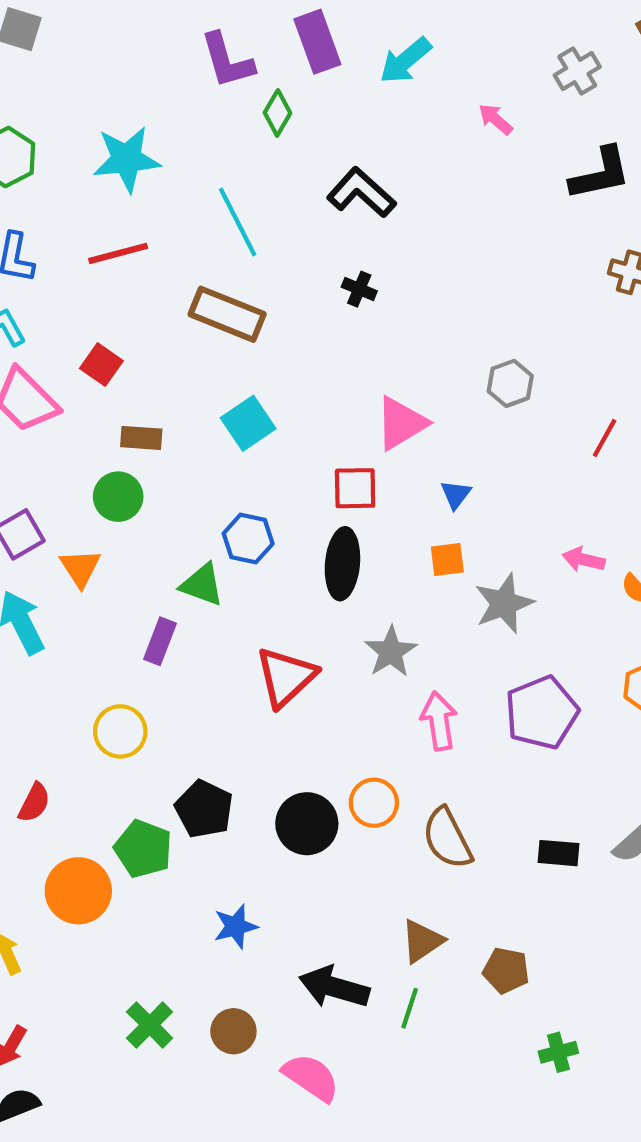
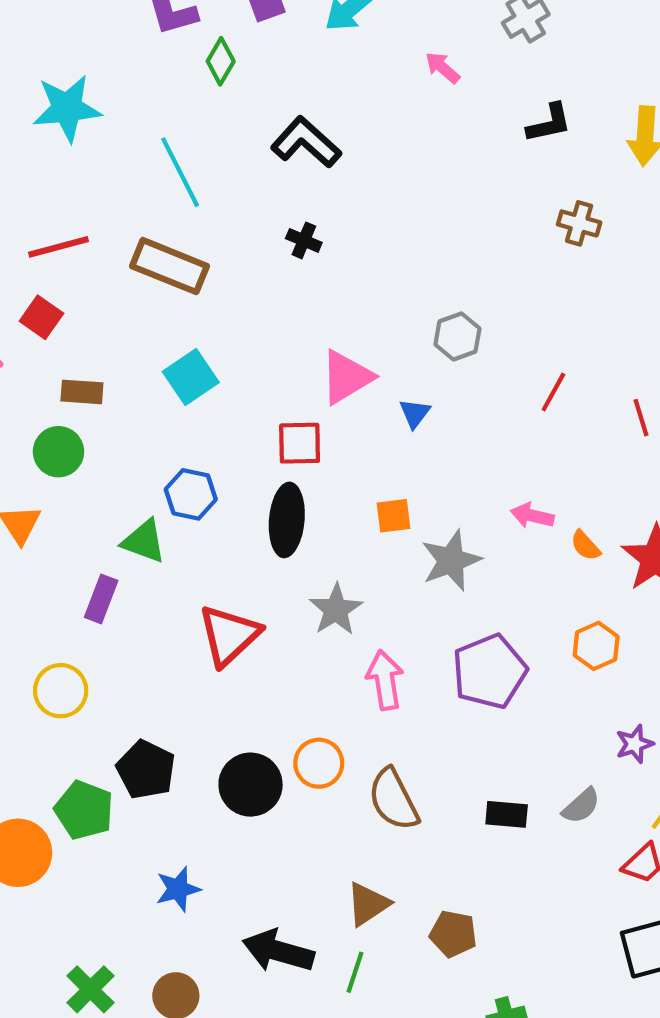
black L-shape: (600, 174) -> (549, 123), size x0.7
red line: (118, 253) -> (58, 247), moved
blue triangle: (456, 495) -> (415, 413), moved

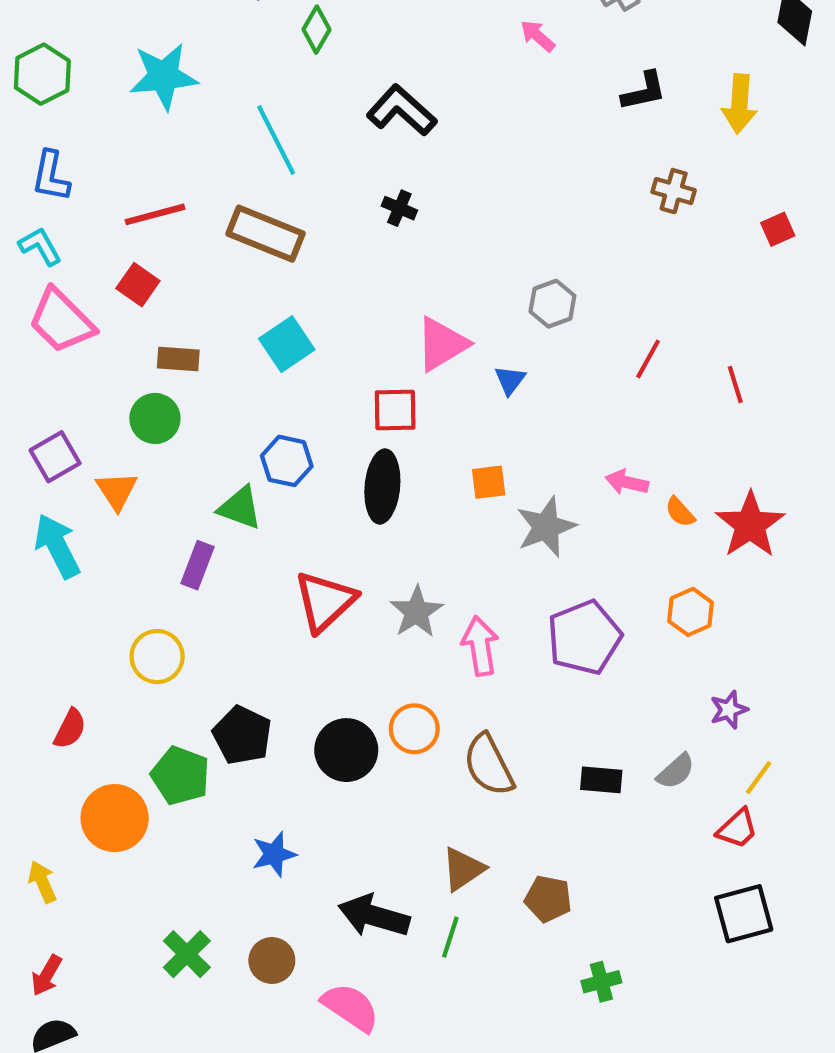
gray star: (336, 610) -> (416, 612), moved

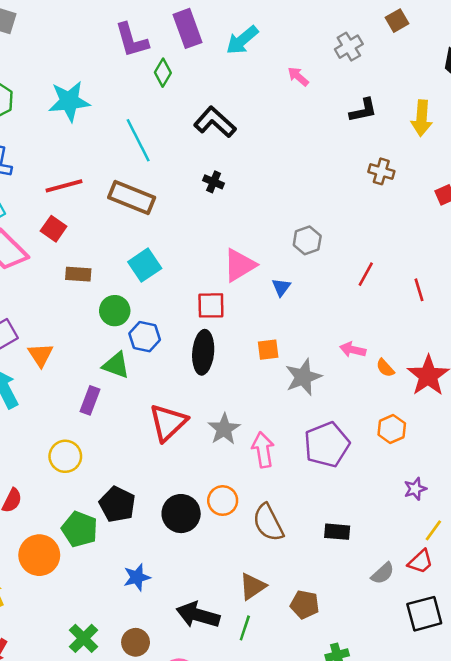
green circle: (155, 418) -> (115, 311), moved
gray semicircle: (676, 771) -> (383, 573), moved

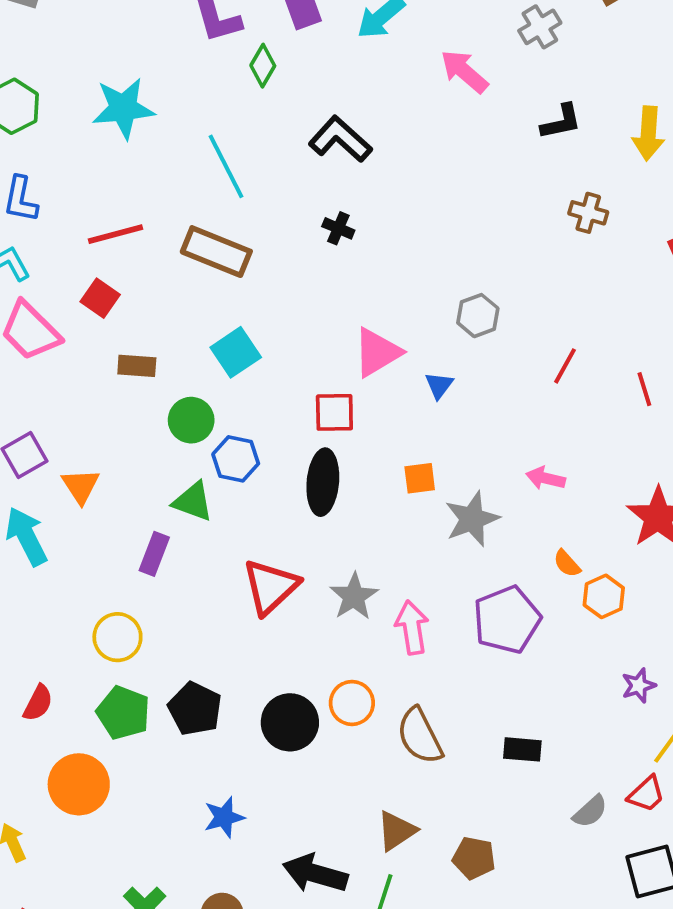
pink arrow: (298, 77) -> (464, 71), size x1.5
orange semicircle: (385, 368) -> (567, 563), moved
green pentagon: (80, 529) -> (123, 713), moved

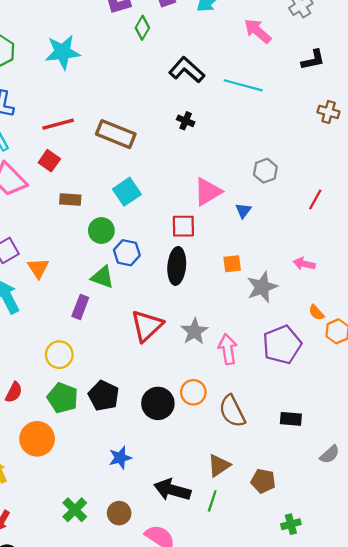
cyan line: (226, 166) -> (243, 85), moved, turned -48

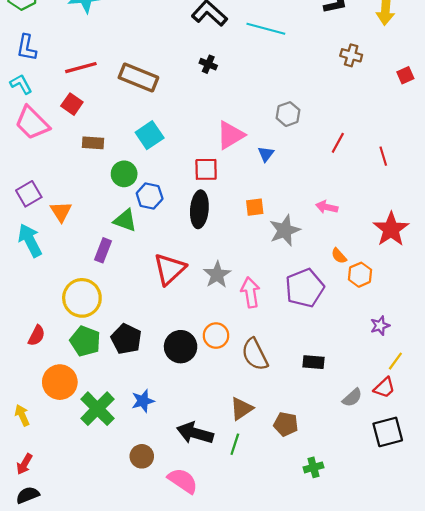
yellow circle: (59, 355) -> (82, 298), size x1.4
green cross: (75, 510) -> (97, 409), moved, size x1.4

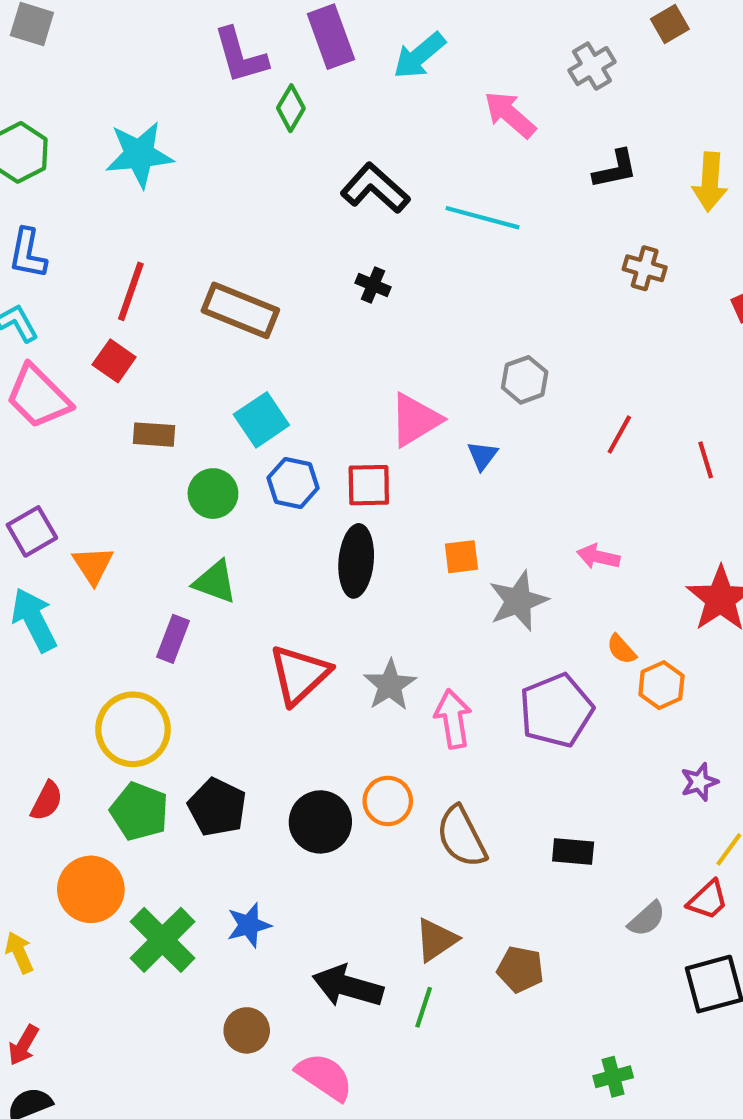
red line: (81, 68) -> (131, 291), turned -56
blue hexagon: (150, 196) -> (293, 483), moved
green cross: (313, 467) -> (613, 1077), moved

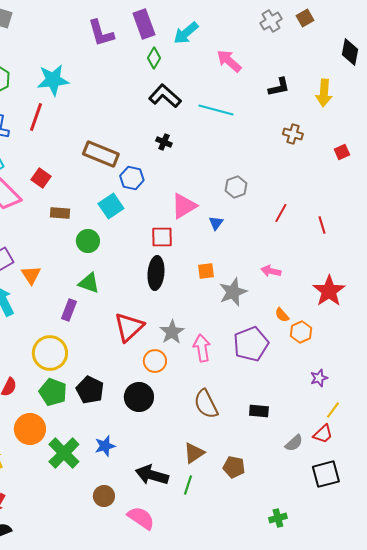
gray cross: (592, 66) -> (271, 21), moved
green diamond: (291, 108) -> (154, 58), moved
red line: (131, 291) -> (36, 117), moved
blue hexagon: (293, 483) -> (132, 178), moved
orange circle: (388, 801) -> (155, 361), moved

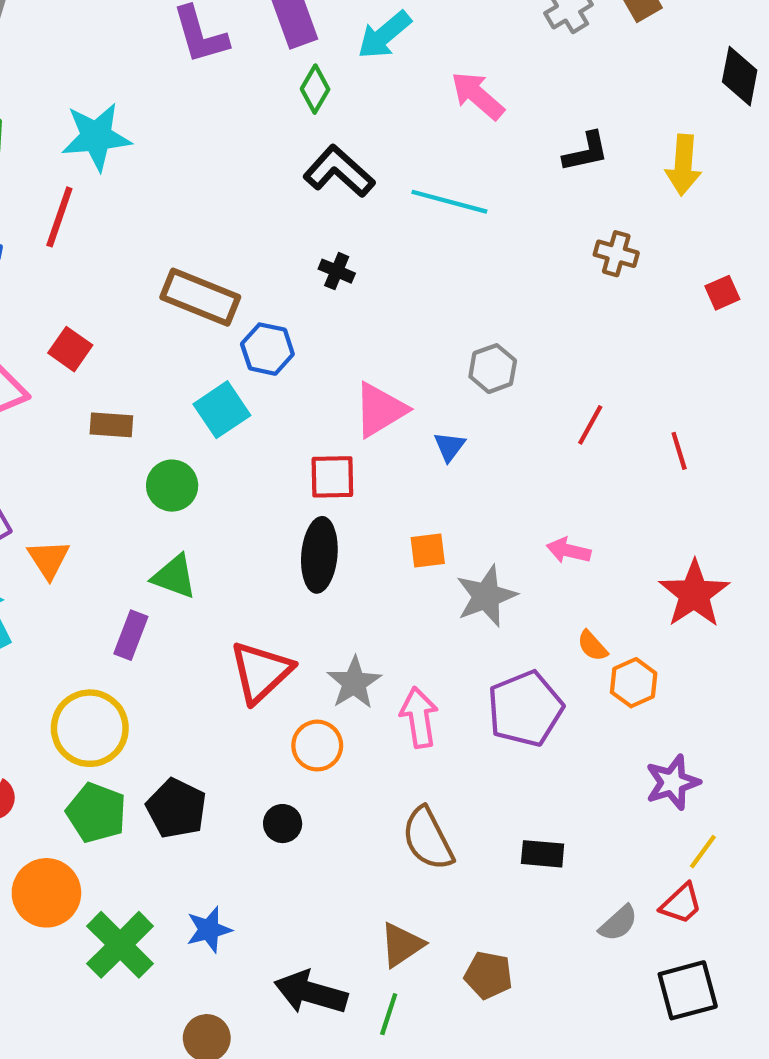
purple star: (319, 378) -> (673, 782), size x1.4
black circle: (139, 397) -> (283, 824), size x0.6

